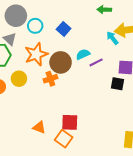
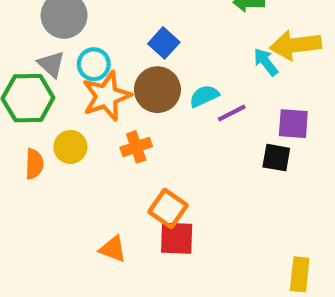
cyan circle: (35, 26) -> (94, 64), moved
brown circle: (61, 62) -> (157, 90), moved
orange square: (64, 139) -> (168, 209), moved

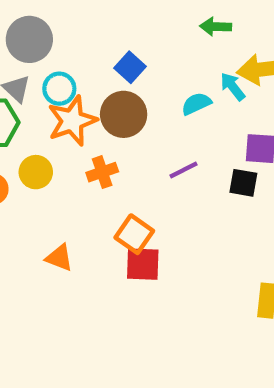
cyan semicircle: (204, 96) -> (196, 104), moved
purple line: (232, 113) -> (183, 170), moved
orange triangle: (113, 249) -> (59, 258), moved

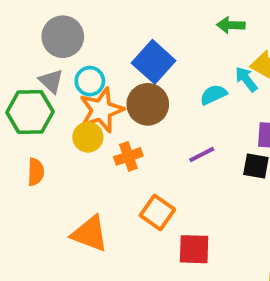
blue square: (130, 67) -> (154, 62), size x1.5
yellow circle: (36, 172) -> (88, 137), moved
orange triangle: (59, 258) -> (90, 234), size x1.5
red square: (143, 264) -> (194, 249), moved

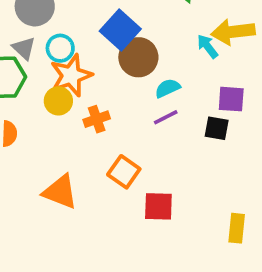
cyan semicircle: (213, 95) -> (167, 88), moved
brown circle: (148, 104) -> (138, 57), moved

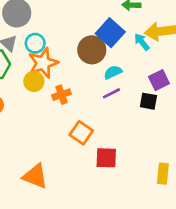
blue square: (120, 30) -> (110, 33), moved
purple square: (231, 99) -> (159, 80), turned -30
orange triangle: (60, 192) -> (35, 176), moved

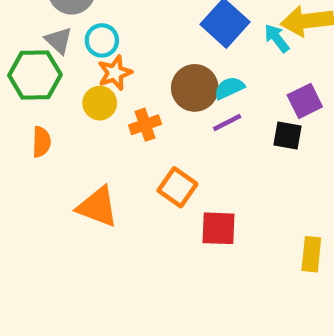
brown circle: (92, 50) -> (195, 88), moved
orange star: (43, 63) -> (115, 73), size x0.7
orange triangle: (35, 176) -> (98, 207), moved

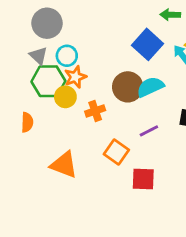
green hexagon: (35, 75) -> (48, 81), moved
cyan semicircle: (229, 88) -> (150, 87), size x1.4
purple line: (227, 122) -> (149, 131), moved

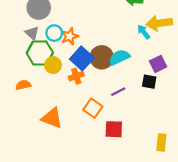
blue square: (148, 44) -> (82, 58), moved
orange star: (75, 77) -> (70, 36), moved
orange semicircle: (27, 122) -> (23, 85), turned -104

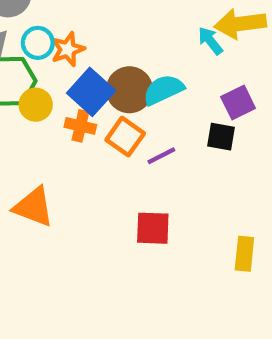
orange cross: (76, 76) -> (80, 126), turned 32
orange square: (93, 108) -> (125, 137), moved

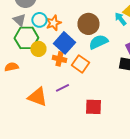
brown circle: (129, 90) -> (88, 24), moved
purple line: (161, 156) -> (62, 88), moved

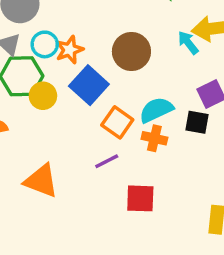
cyan semicircle: (98, 42) -> (156, 110), moved
orange cross: (59, 59) -> (154, 138), moved
purple line: (62, 88) -> (107, 161), moved

